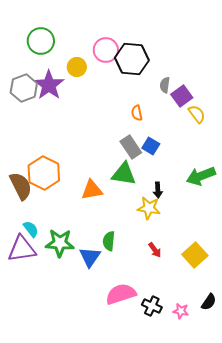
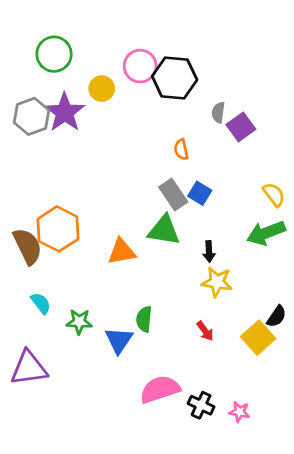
yellow semicircle: (197, 114) -> (274, 195), moved
yellow star: (149, 208) -> (217, 282), moved
green star: (60, 243) -> (79, 322), size x0.7
purple triangle: (22, 249) -> (29, 368), moved
black semicircle: (209, 302) -> (277, 316), moved

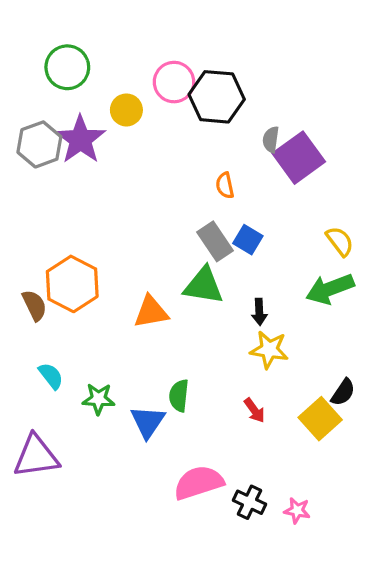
purple square: (241, 127) -> (299, 158), size x1.4
brown semicircle: (28, 246) -> (34, 305), size x0.7

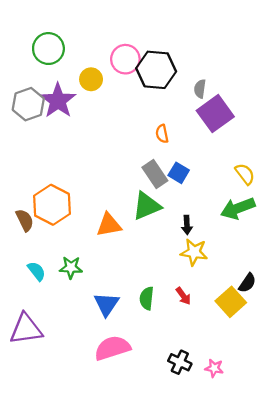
gray semicircle: (271, 140) -> (200, 89), moved
green triangle: (204, 286) -> (147, 206), turned -32
green semicircle: (179, 396) -> (147, 298), moved
green star: (98, 399) -> (71, 268), moved
pink semicircle: (199, 483) -> (112, 348), moved

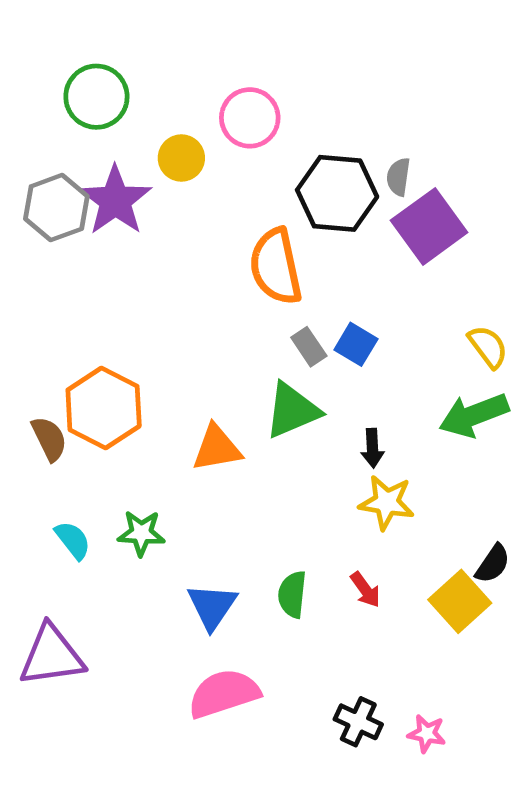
black hexagon: (156, 70) -> (337, 193), moved
orange semicircle: (162, 134) -> (276, 266), moved, size x2.0
gray rectangle: (155, 174) -> (309, 347), size x0.7

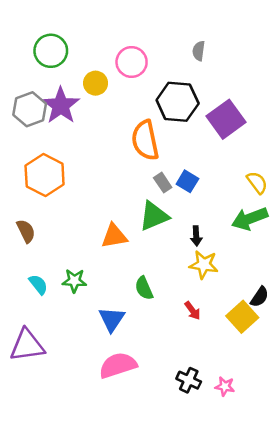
gray semicircle: (398, 177) -> (199, 51), moved
orange hexagon: (104, 408) -> (45, 175), moved
green semicircle: (292, 594) -> (144, 288), moved, turned -30

